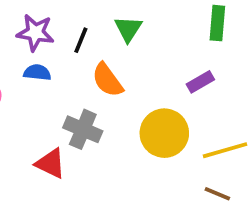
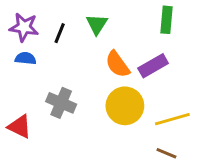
orange semicircle: (107, 80) -> (117, 64), moved
purple rectangle: (200, 82) -> (153, 66), size x1.4
red triangle: (51, 163) -> (20, 127), moved

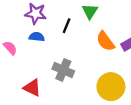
black line: (60, 33) -> (67, 26), moved
yellow circle: (125, 106) -> (111, 87), moved

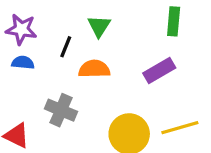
orange semicircle: (105, 41) -> (94, 69), moved, turned 125

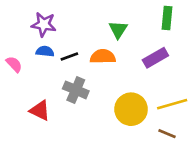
green triangle: (99, 26) -> (118, 30), moved
black line: (66, 47) -> (69, 57), moved, turned 48

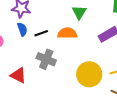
blue semicircle: (45, 51) -> (22, 29), turned 64

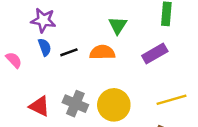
gray cross: (46, 59) -> (75, 104), moved
yellow circle: (89, 74) -> (114, 105), moved

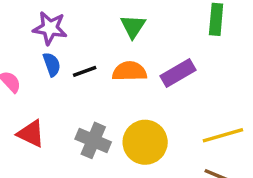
green triangle: (118, 25) -> (133, 26), moved
purple rectangle: (155, 54) -> (178, 73), moved
red triangle: (39, 106) -> (31, 134), moved

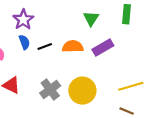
green triangle: (133, 26) -> (91, 18), moved
purple star: (50, 28) -> (23, 20), turned 30
gray cross: (93, 140) -> (50, 89), turned 30

